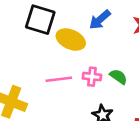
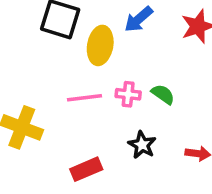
yellow ellipse: (71, 40) -> (100, 45), turned 76

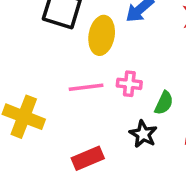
green semicircle: (163, 94) -> (164, 103), moved, turned 80

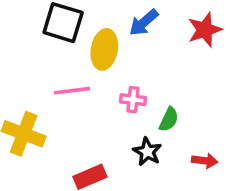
pink line: (86, 87) -> (72, 91), moved

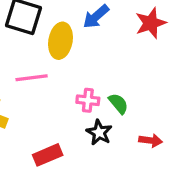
pink cross: (133, 100) -> (88, 100), moved
green semicircle: (169, 119) -> (118, 103), turned -65

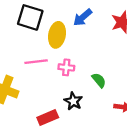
pink cross: (88, 100) -> (66, 67), moved
black star: (99, 132) -> (73, 101), moved

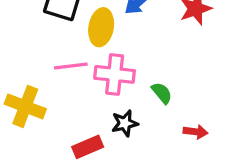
pink cross: (66, 67) -> (115, 74), size x1.6
black star: (73, 101) -> (125, 123), turned 30

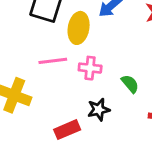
pink cross: (115, 74) -> (90, 68), size x0.7

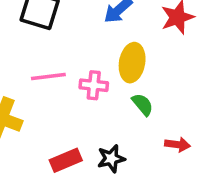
yellow ellipse: (79, 28) -> (132, 63), moved
black star: (99, 110) -> (111, 159), moved

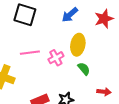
pink cross: (94, 85) -> (56, 58), turned -35

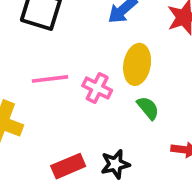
pink cross: (56, 58) -> (97, 88), turned -35

